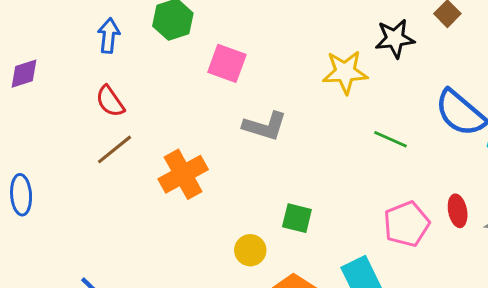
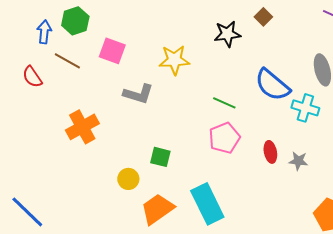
blue arrow: (109, 36) -> (44, 32), moved
yellow star: (345, 72) -> (174, 60), moved
brown line: (114, 149) -> (67, 61), moved, turned 68
pink pentagon: (406, 224) -> (224, 138), moved

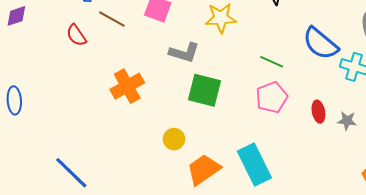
green square: (160, 157) -> (205, 90), moved, size x1.6

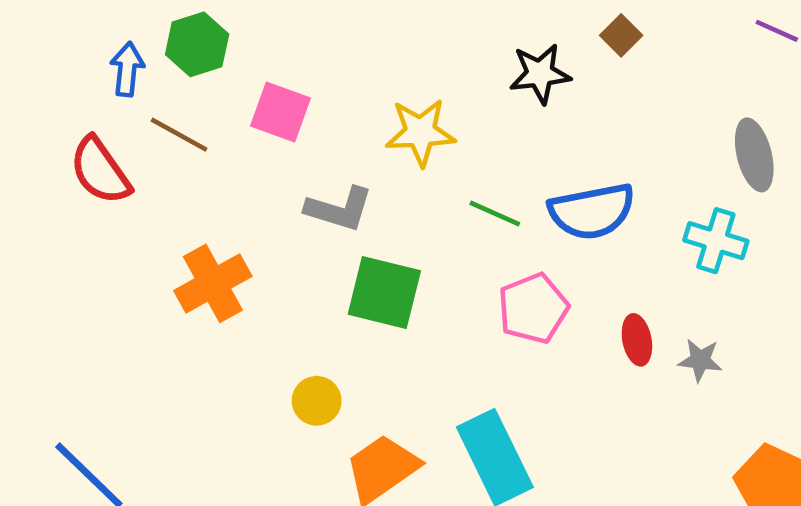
red semicircle: (76, 35) -> (100, 171), size x1.4
blue semicircle: (320, 43) -> (592, 211), moved, turned -51
green line: (272, 62) -> (495, 214), moved

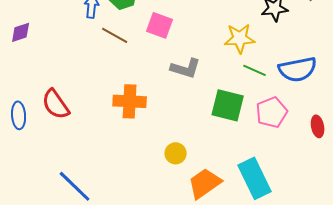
yellow star: (420, 132) -> (240, 38), moved
red semicircle: (100, 171) -> (56, 104), moved
orange cross: (213, 283) -> (130, 101), turned 32
green square: (384, 292) -> (228, 105), moved

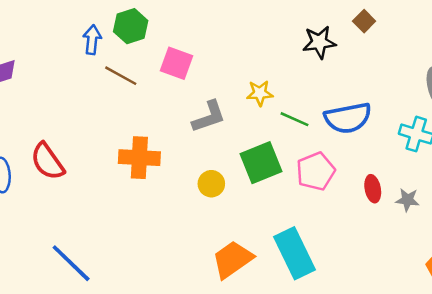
yellow star: (240, 38) -> (260, 93), moved, size x0.7
gray L-shape: (186, 68) -> (209, 117), turned -36
green square: (228, 105) -> (261, 163), turned -36
yellow circle: (176, 153) -> (211, 184), moved

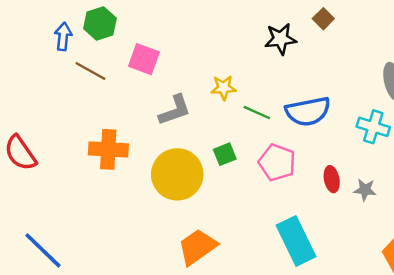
green square: (261, 163) -> (225, 154), size x0.6
pink pentagon: (316, 171) -> (277, 162), turned -30
yellow circle: (211, 184) -> (177, 174), size x2.0
cyan rectangle: (295, 253) -> (296, 241), moved

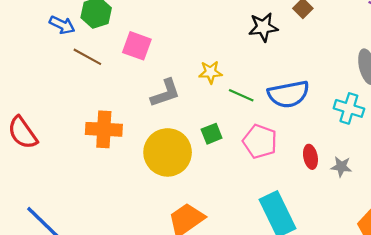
blue arrow: (63, 37) -> (62, 25), turned 110

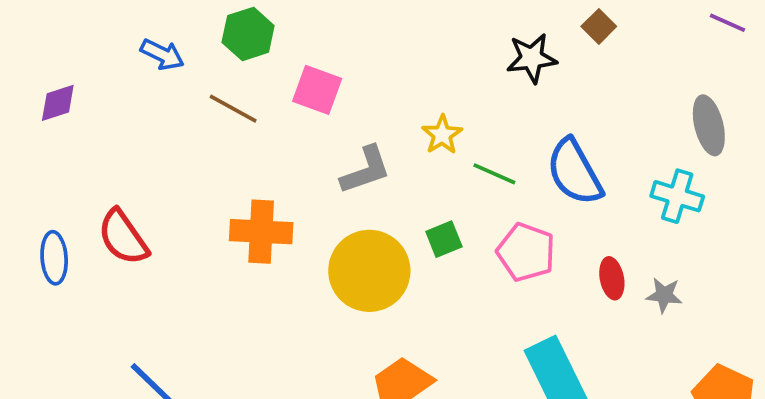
blue arrow: (62, 25) -> (162, 54), moved
yellow star: (210, 72) -> (442, 135), turned -30
blue semicircle: (288, 94) -> (575, 172), turned 72

